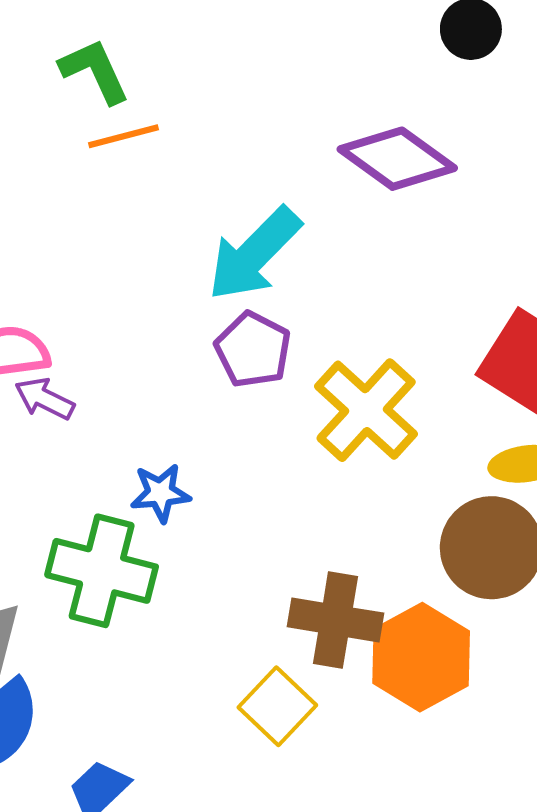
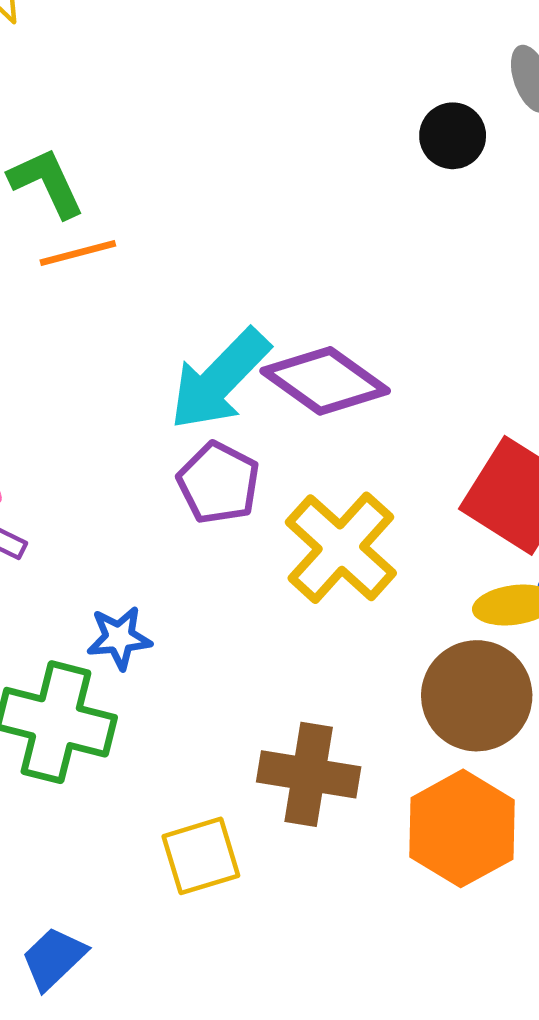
purple diamond: (397, 159) -> (325, 381), moved
orange hexagon: (421, 657) -> (462, 828), moved
yellow square: (277, 706) -> (201, 856), moved, turned 30

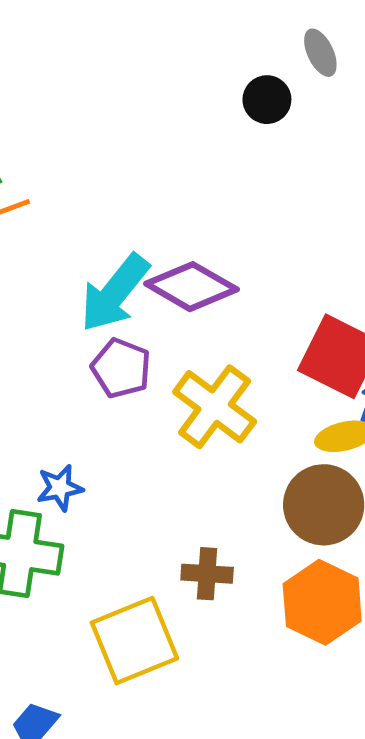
brown cross: (309, 774) -> (207, 574), size x0.7
yellow square: (201, 856) -> (134, 641), size x1.5

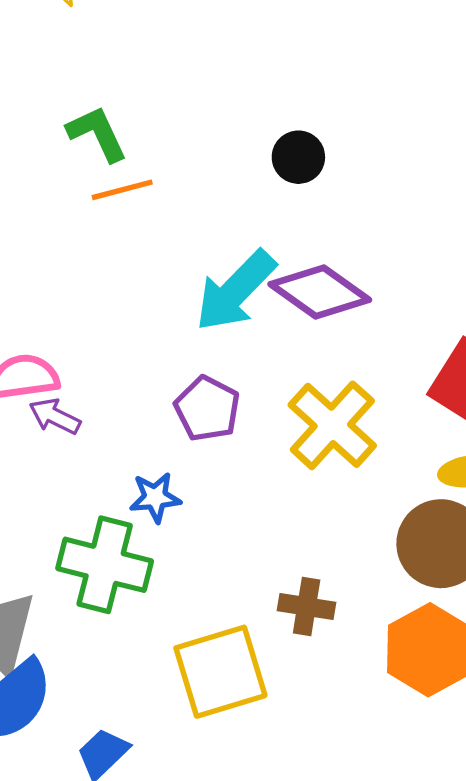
black circle: (267, 100) -> (298, 157), moved
purple pentagon: (121, 368) -> (207, 409), moved

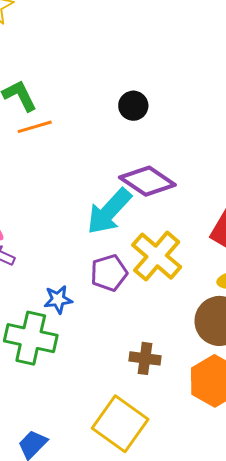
cyan arrow: (235, 291) -> (109, 211), moved
purple pentagon: (207, 409) -> (109, 273), moved, turned 30
yellow square: (220, 672) -> (120, 424), moved, turned -36

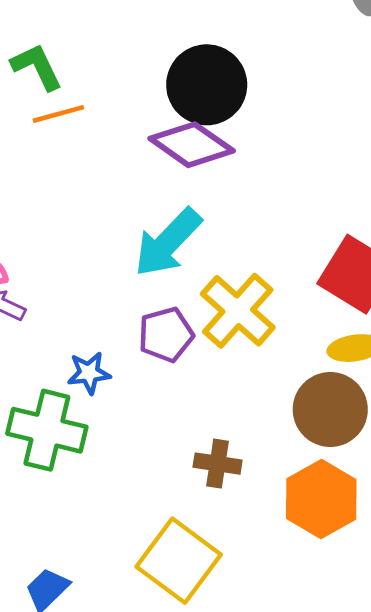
black circle: (133, 106) -> (207, 85), size x1.8
purple diamond: (147, 181) -> (192, 145), moved

